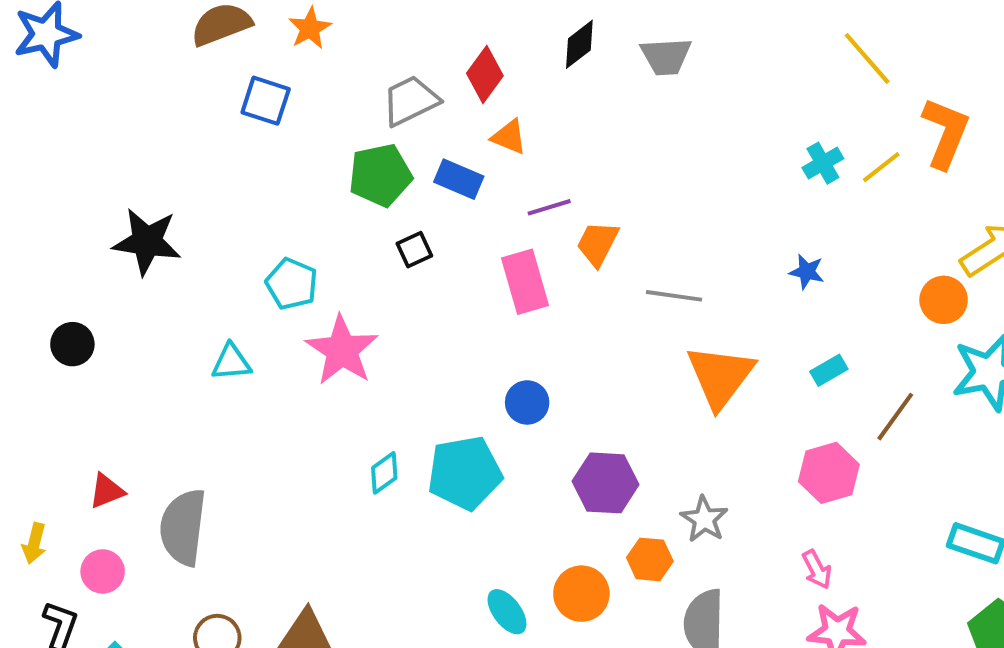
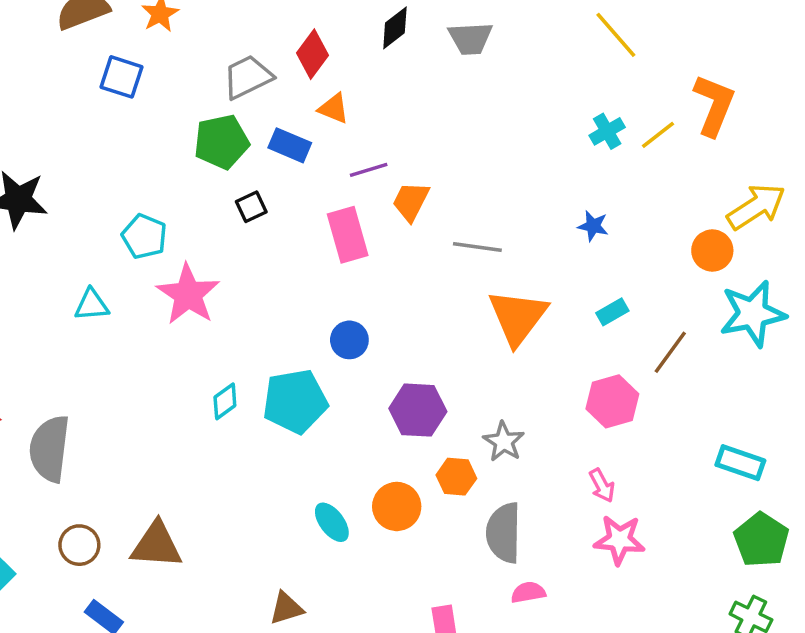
yellow line: (867, 58) -> (616, 35), moved

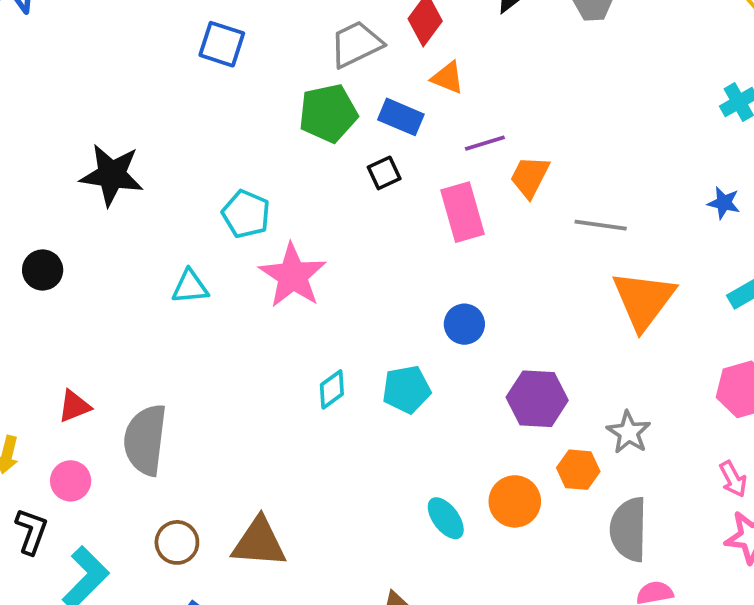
black square: (251, 207) -> (384, 173), moved
cyan pentagon: (295, 401) -> (407, 389), size x0.7

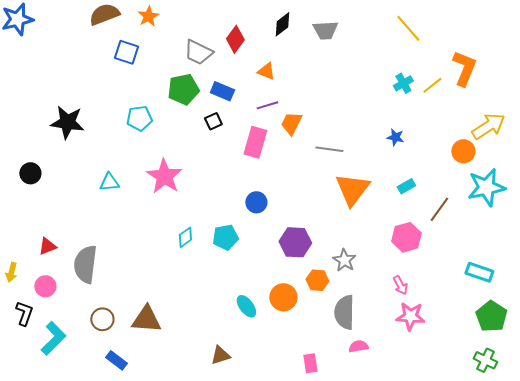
gray trapezoid: (356, 44) -> (198, 52), turned -128
orange triangle: (448, 78) -> (266, 71), moved
pink rectangle: (463, 212) -> (255, 142), turned 32
cyan pentagon: (246, 214) -> (139, 118), moved, turned -30

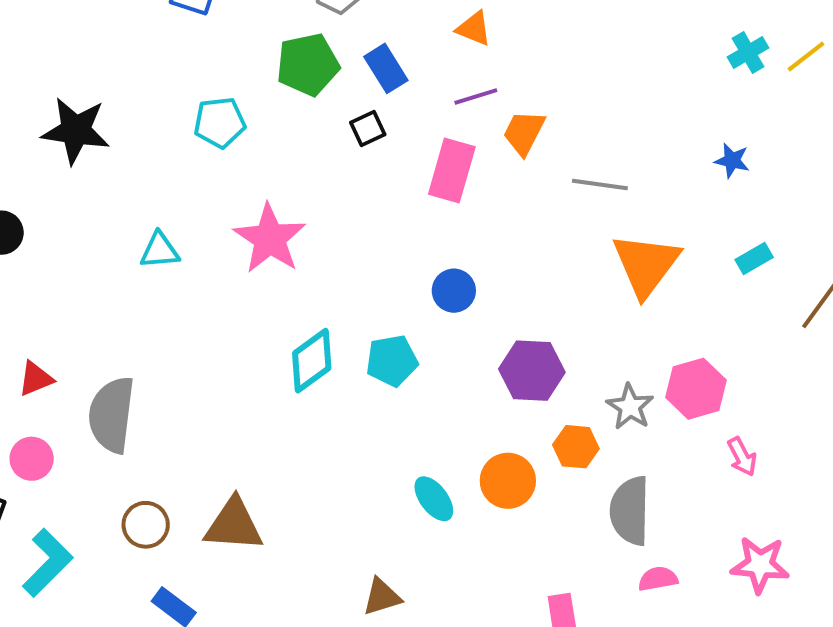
blue rectangle: (222, 91) -> (386, 68), turned 35
cyan diamond: (185, 237) -> (312, 361), size x1.5
pink hexagon: (406, 237) -> (696, 389), moved
pink star: (410, 316) -> (760, 565), moved

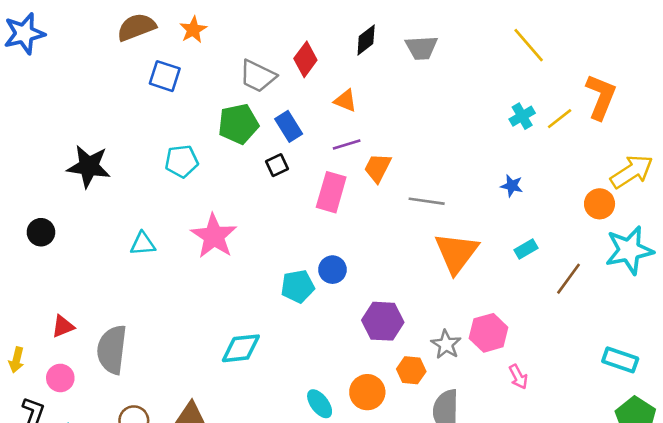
cyan diamond: (312, 361) -> (241, 348), moved, turned 30
cyan pentagon: (392, 361) -> (298, 286), moved

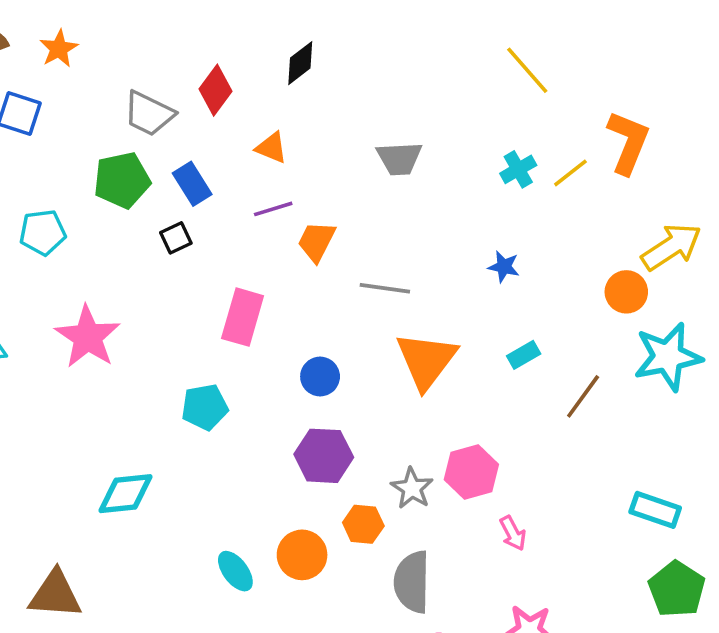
gray trapezoid: (422, 48) -> (399, 159), moved
pink rectangle: (331, 192) -> (243, 317), moved
blue circle: (332, 270) -> (320, 377), moved

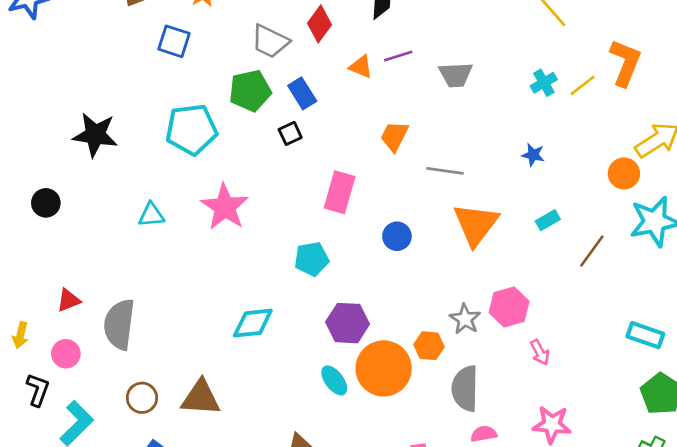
purple line: (273, 209) -> (398, 56), moved
cyan pentagon: (43, 232) -> (191, 129), size x1.5
purple hexagon: (324, 456) -> (348, 323), moved
orange circle: (302, 555) -> (384, 368), size x1.5

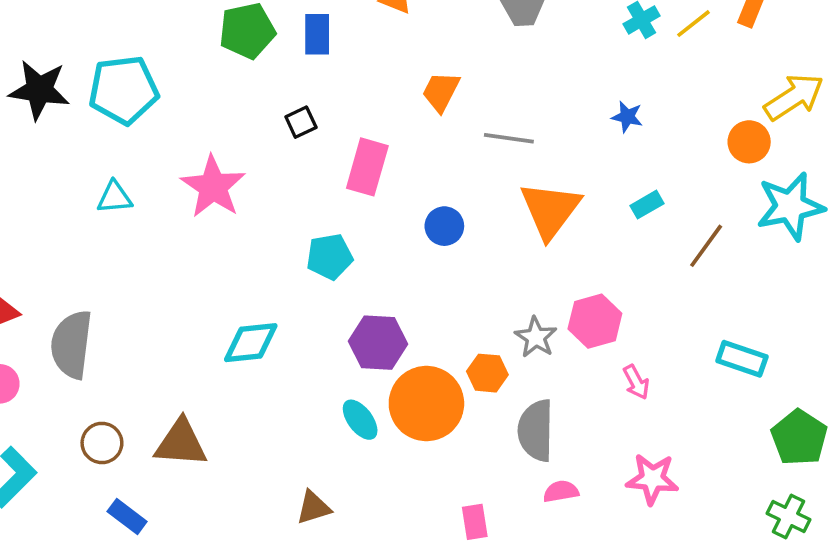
blue rectangle: (302, 93) -> (317, 34), turned 32
cyan pentagon: (191, 129) -> (123, 90), moved
black square: (290, 133) -> (301, 122), moved
cyan rectangle: (645, 335) -> (742, 359), moved

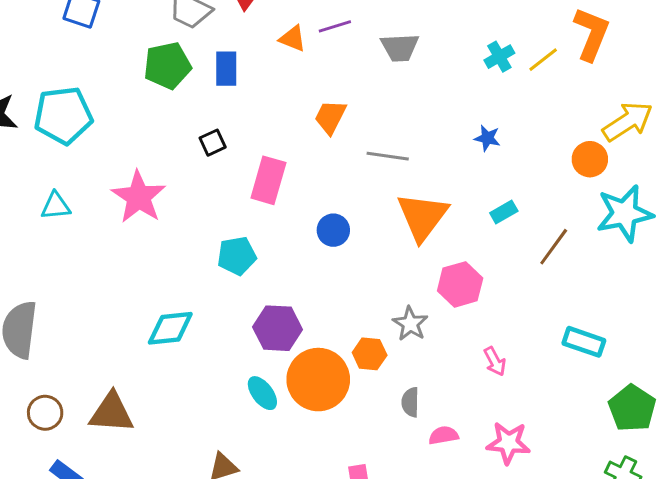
pink hexagon: (595, 321) -> (460, 284), moved
gray semicircle: (536, 430) -> (410, 402), size x0.6
pink semicircle: (561, 491) -> (443, 435), moved

